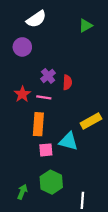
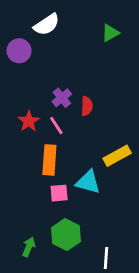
purple circle: (22, 47) -> (19, 51), moved
pink line: (44, 97) -> (56, 125), turned 48

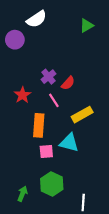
red semicircle: (87, 106) -> (68, 83), turned 40
pink line: (56, 125) -> (54, 100), moved
yellow rectangle: (117, 156) -> (82, 115), moved

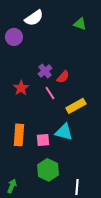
green triangle: (86, 26) -> (80, 24), turned 48
orange rectangle: (39, 125) -> (19, 135), moved
green arrow: (22, 194) -> (12, 186), moved

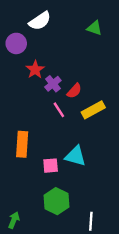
red star: (21, 88) -> (35, 70), moved
yellow rectangle: (76, 106) -> (93, 110), moved
orange rectangle: (19, 135) -> (22, 144), moved

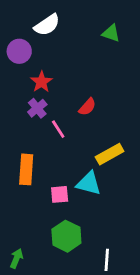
purple cross: (53, 84) -> (37, 108), moved
pink line: (59, 110) -> (58, 129), moved
yellow rectangle: (93, 110) -> (110, 154), moved

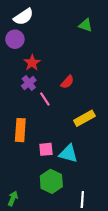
white semicircle: (47, 25) -> (23, 17), moved
cyan triangle: (89, 183) -> (68, 154), moved

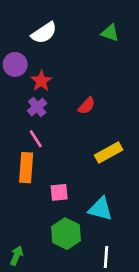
white semicircle: (23, 17) -> (44, 33), moved
purple circle: (15, 39) -> (15, 64), moved
pink line: (45, 99) -> (36, 139), moved
cyan triangle: (68, 154) -> (100, 209), moved

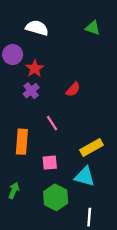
white semicircle: (44, 33) -> (37, 28), turned -130
pink line: (36, 139) -> (52, 123), moved
yellow rectangle: (109, 152) -> (92, 147), moved
green arrow: (17, 256) -> (14, 190), moved

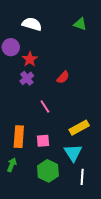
orange rectangle: (22, 142) -> (19, 137), moved
cyan triangle: (85, 176) -> (73, 153), turned 42
white line: (89, 217) -> (82, 177), moved

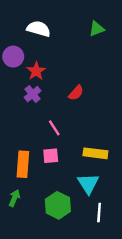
green triangle: (80, 24) -> (97, 29), turned -40
yellow rectangle: (79, 128) -> (95, 153), turned 36
pink square: (43, 141) -> (51, 156), moved

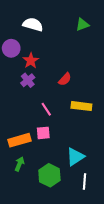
yellow rectangle: (95, 153) -> (81, 106), moved
orange rectangle: (23, 164) -> (19, 140), turned 70
cyan triangle: (88, 184) -> (75, 157), turned 30
green arrow: (14, 198) -> (19, 164), moved

